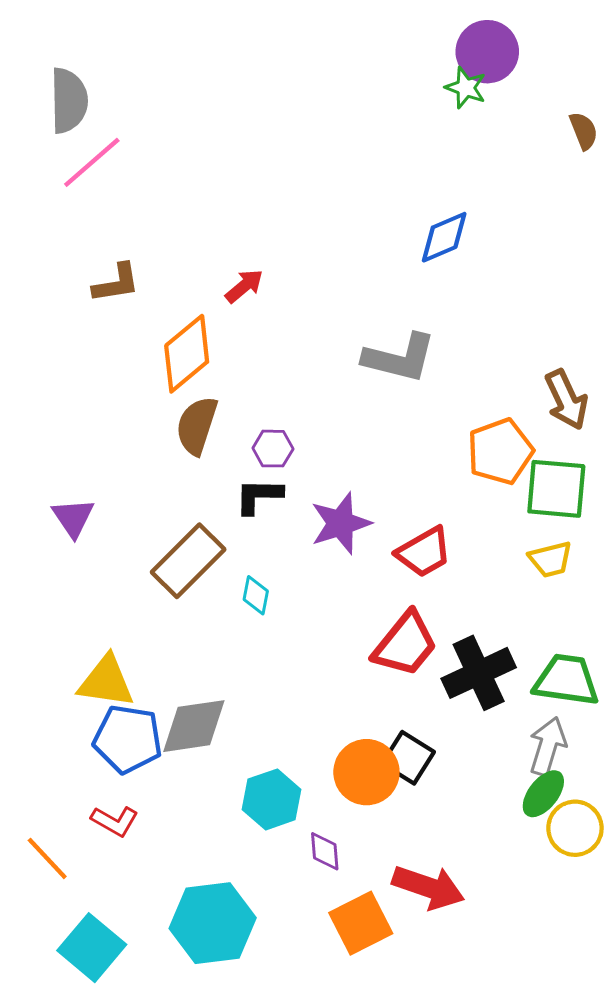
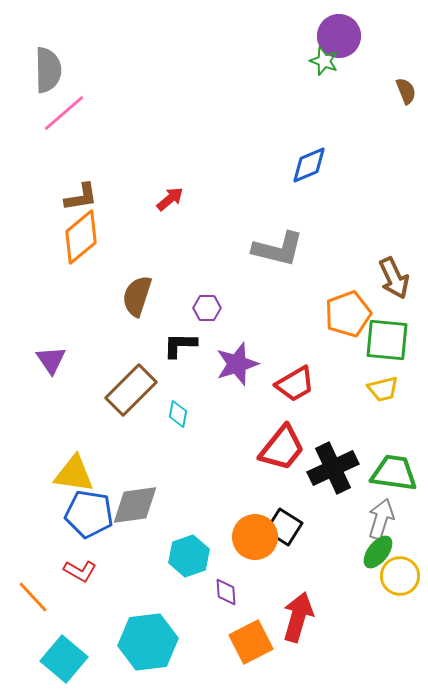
orange diamond: (187, 354) -> (81, 237), moved
purple hexagon: (273, 449) -> (207, 308), moved
red arrow: (428, 887) -> (298, 617), turned -93

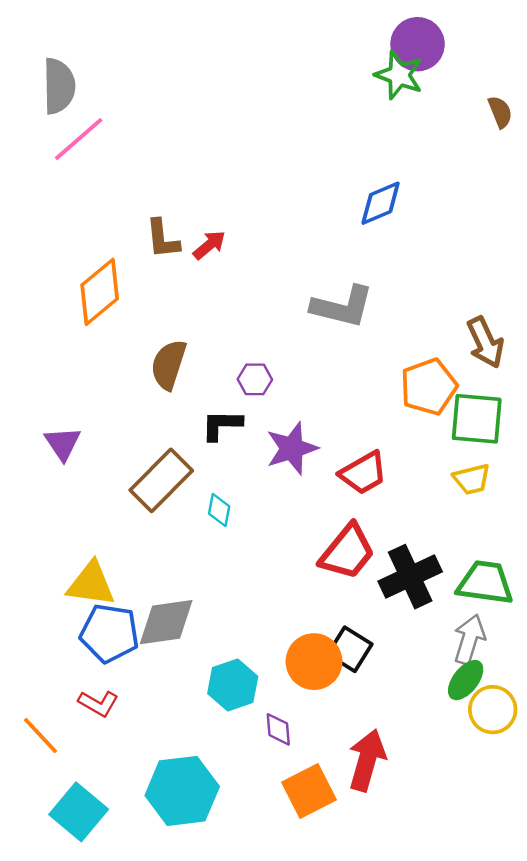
green star: (324, 61) -> (399, 75), size x1.4
brown L-shape: (81, 197) -> (162, 239), moved, turned 93

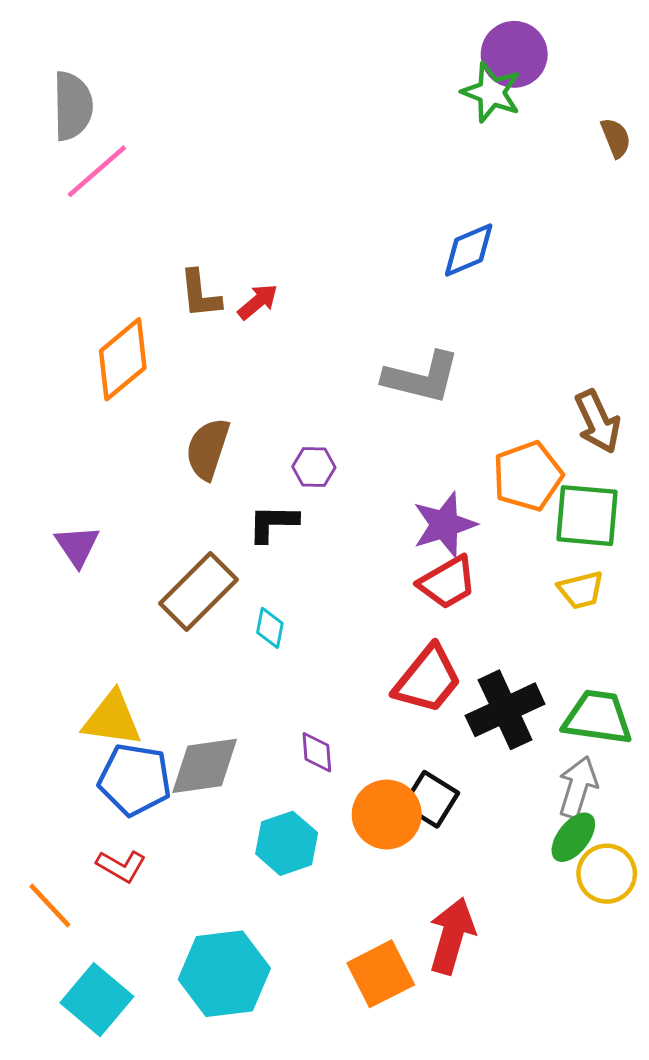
purple star: (292, 448) -> (444, 525), moved
purple diamond: (278, 729) -> (317, 752), moved

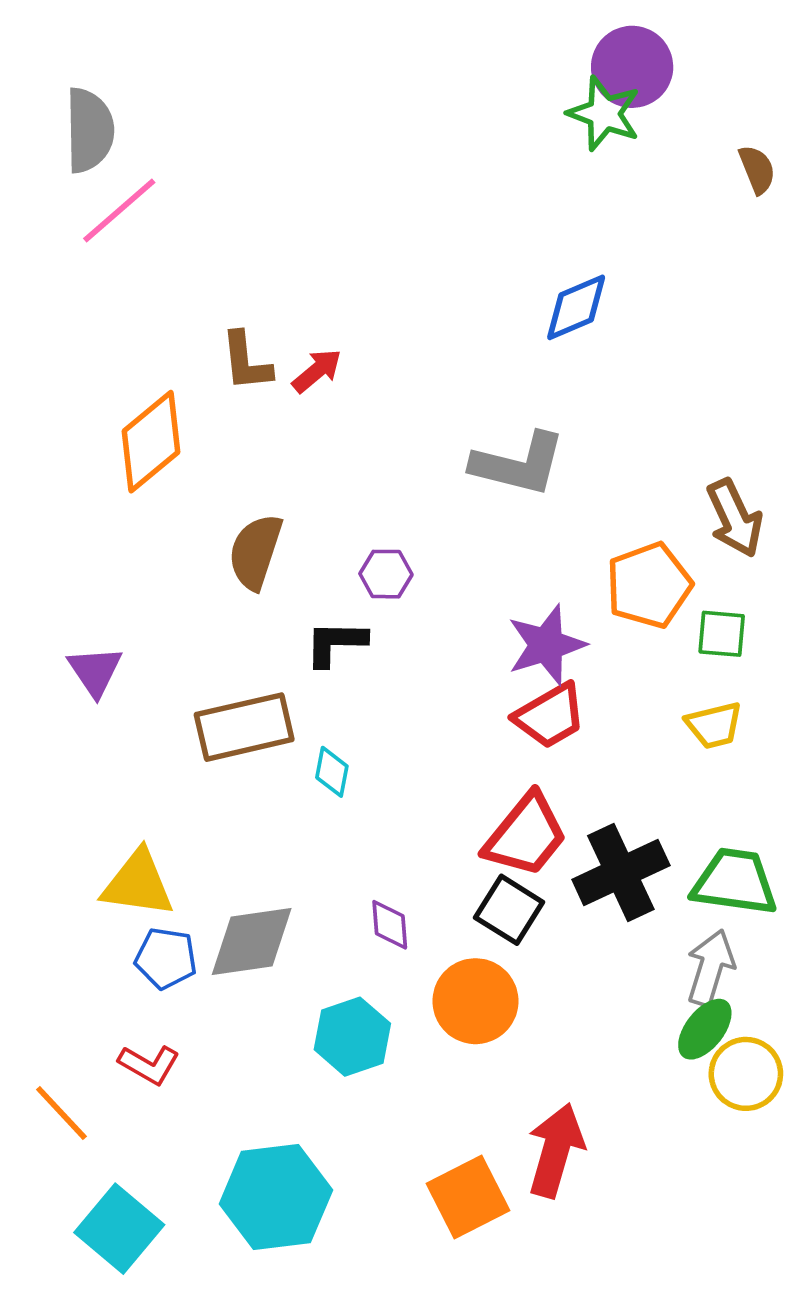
green square: (587, 516) -> (722, 634), size x0.6
brown rectangle: (199, 591) -> (244, 727), turned 32
blue pentagon: (135, 780) -> (166, 958), size x0.7
black square: (431, 799) -> (509, 910), moved

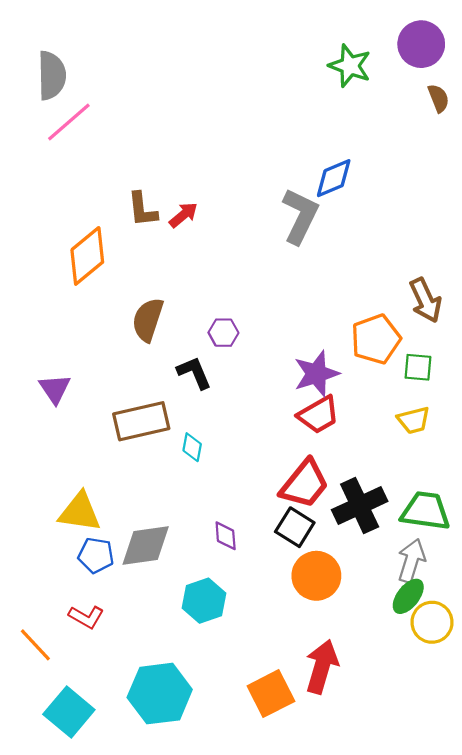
purple circle: (632, 67) -> (421, 44), moved
gray L-shape: (518, 464) -> (300, 216), moved, turned -78
black L-shape: (336, 643) -> (194, 373), turned 66
orange circle: (475, 1001) -> (316, 576), moved

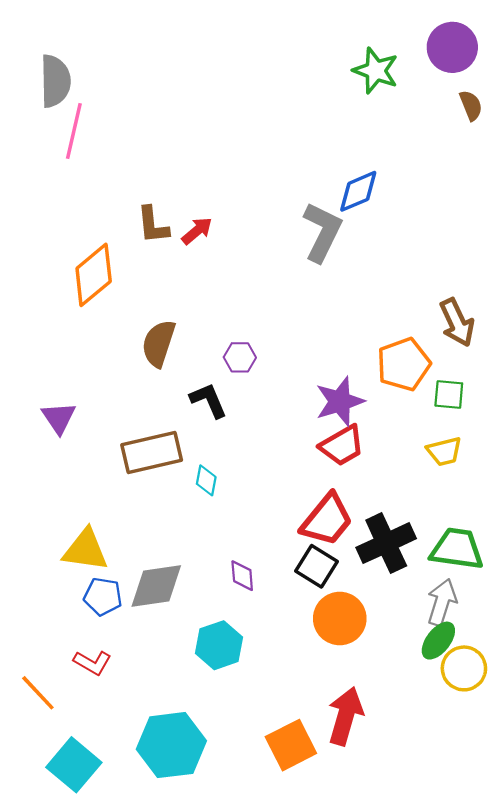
pink line: (69, 122) -> (74, 131), turned -36

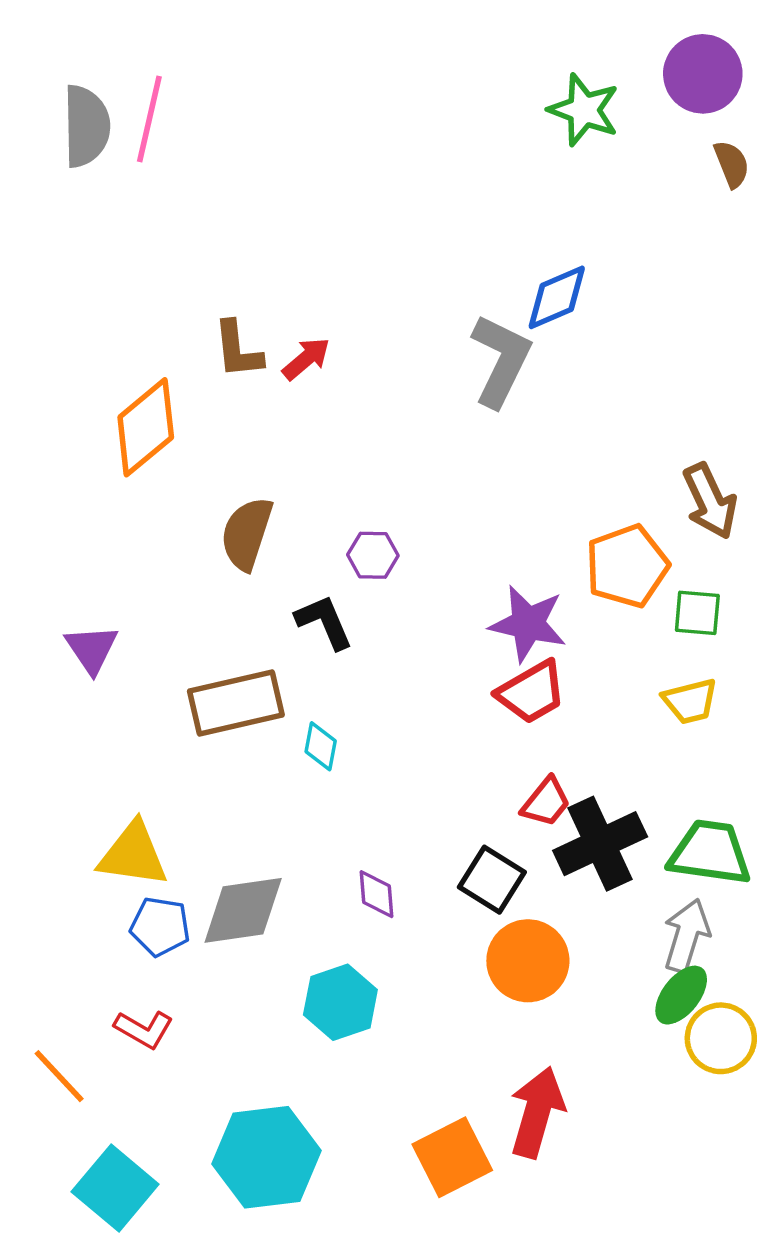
pink line: (74, 131) -> (149, 119), moved
purple star: (340, 401) -> (528, 624), turned 30
red trapezoid: (327, 520) -> (546, 802), moved, size x0.6

